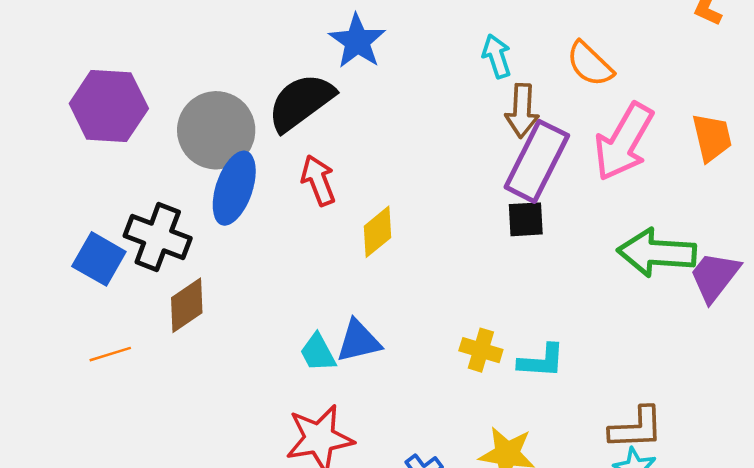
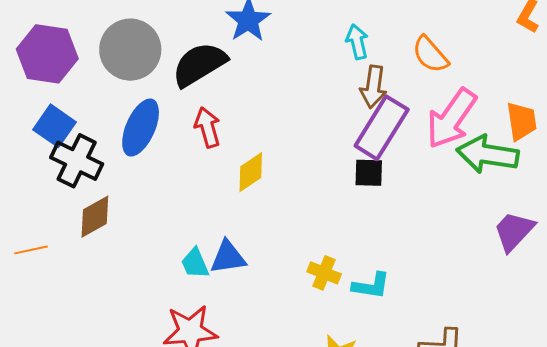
gray circle: (216, 130) -> (130, 50), moved
green arrow: (657, 253) -> (488, 154), moved
blue square: (99, 259) -> (55, 126), moved

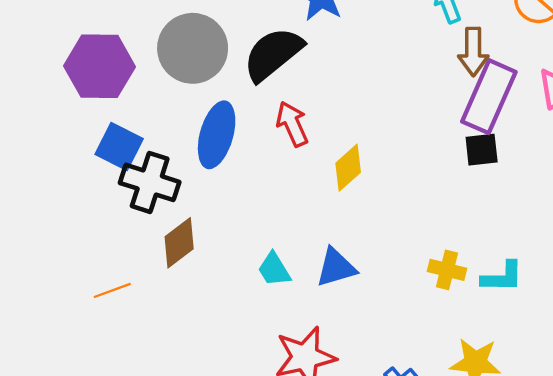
cyan trapezoid: (195, 263) -> (274, 269), moved

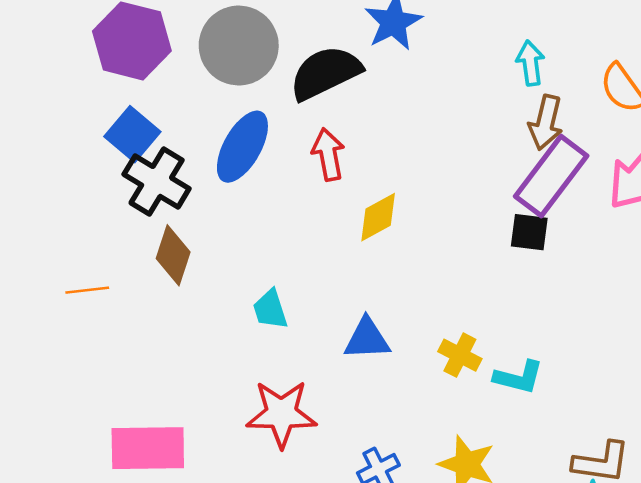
brown diamond: (179, 243) -> (173, 255), turned -48
blue triangle: (336, 267) -> (367, 339), moved

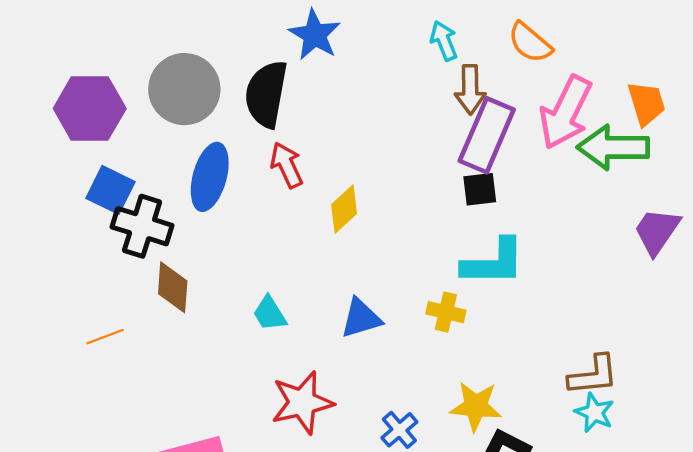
black semicircle: (325, 73) -> (266, 94), turned -40
cyan L-shape: (519, 377) -> (493, 262), moved, size x1.5

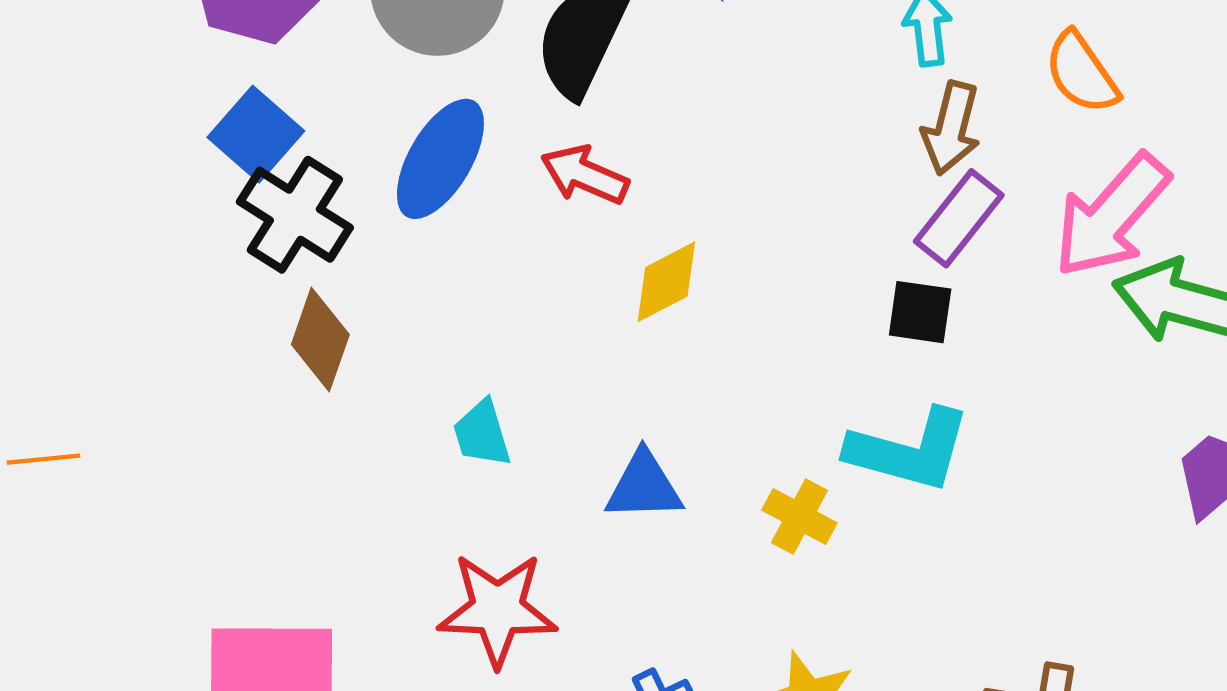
purple rectangle: (487, 135) -> (959, 218), size x0.7
red arrow: (287, 165) -> (585, 175), turned -57
orange line: (105, 337) -> (44, 459), moved

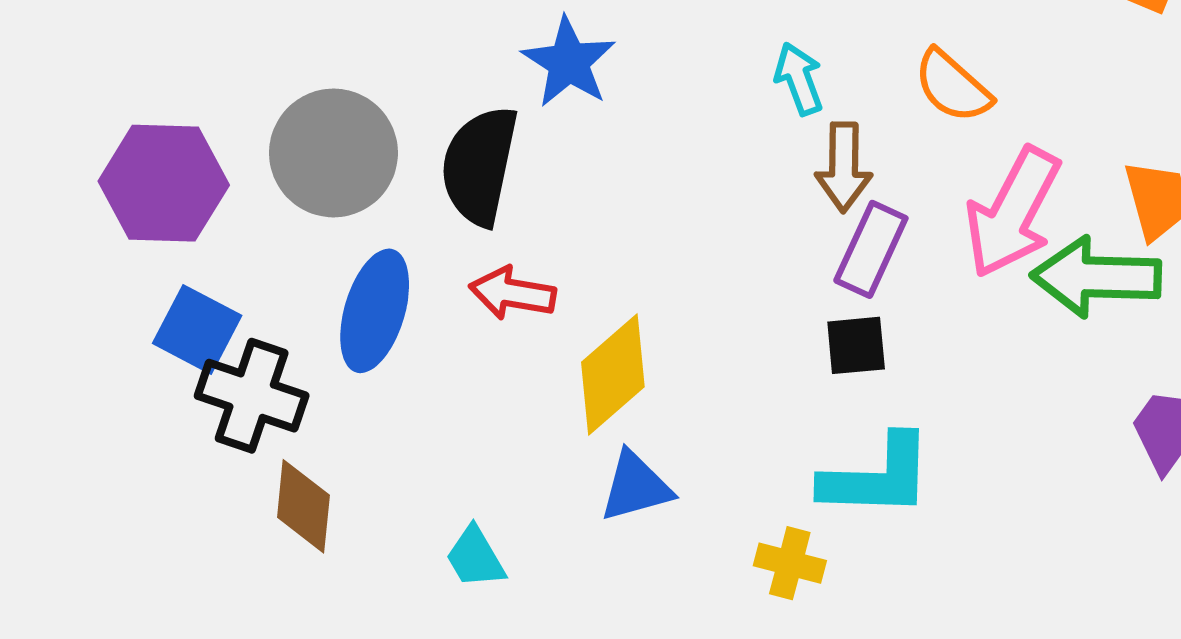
yellow diamond: (666, 282) -> (613, 374), size x1.4
blue triangle: (644, 486) -> (636, 487), moved

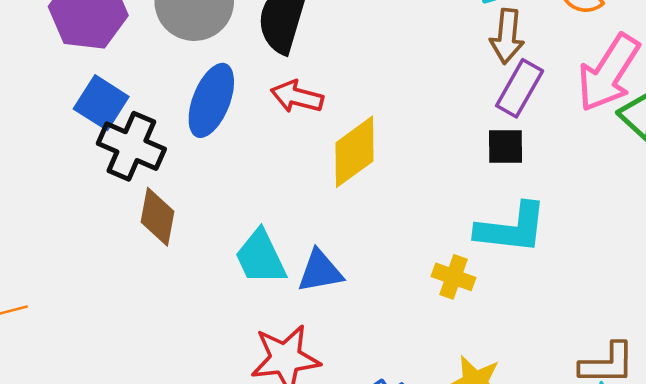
blue triangle: (636, 487) -> (320, 271), moved
cyan trapezoid: (475, 557) -> (260, 257), size x1.4

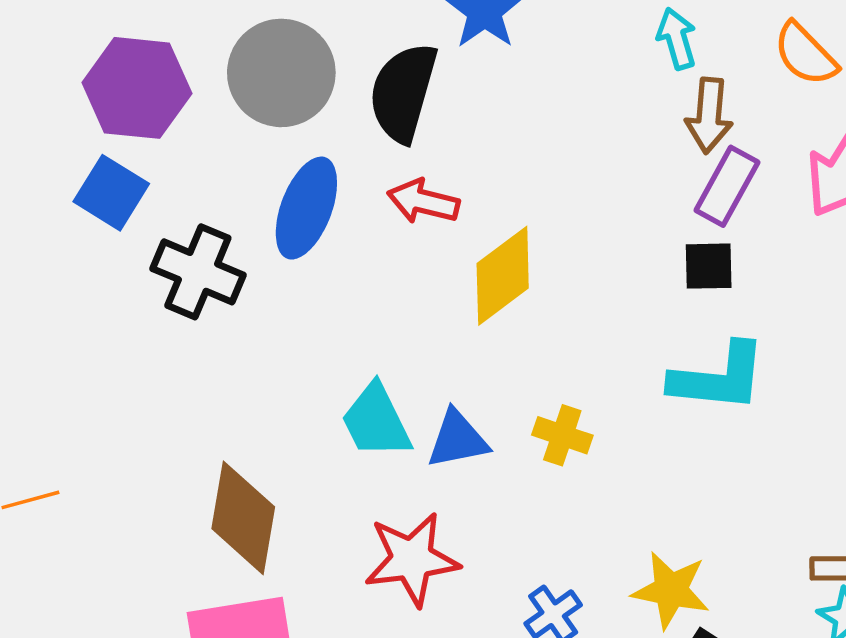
blue square: (101, 103) -> (111, 193), moved
brown diamond: (157, 217) -> (243, 518), moved, size x1.4
yellow cross: (453, 277) -> (562, 435), moved

